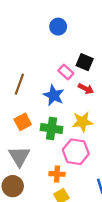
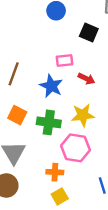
black square: (85, 62) -> (89, 33), moved
pink rectangle: (66, 72) -> (65, 60), turned -48
orange square: (23, 122) -> (17, 115), turned -35

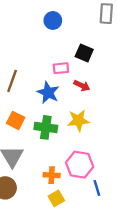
black square: (89, 33) -> (84, 53), moved
pink hexagon: (75, 148) -> (80, 165), moved

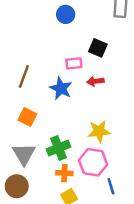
red arrow: (82, 86) -> (95, 81), turned 147
yellow star: (78, 120) -> (99, 131), moved
green cross: (46, 127) -> (58, 148), moved, turned -30

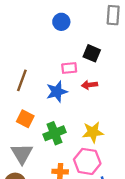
blue star: (61, 88) -> (57, 92), turned 30
green cross: (58, 148) -> (55, 133), moved

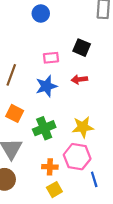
blue circle: (61, 22) -> (41, 13), moved
pink rectangle: (69, 68) -> (51, 58), moved

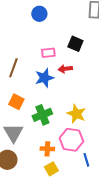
red arrow: (79, 79) -> (65, 69), moved
yellow star: (83, 127) -> (76, 114), turned 30

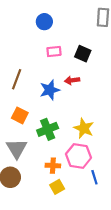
pink rectangle: (48, 53) -> (54, 52), moved

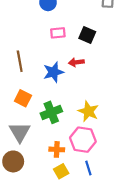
brown line: (17, 79) -> (20, 61), turned -30
blue line: (94, 177) -> (88, 168), moved

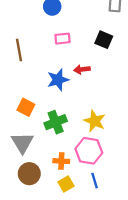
black square: (87, 35) -> (104, 40), moved
brown line: (20, 61) -> (19, 50), moved
brown circle: (13, 161) -> (29, 174), moved

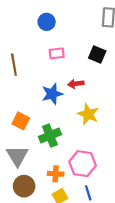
yellow star: (95, 121) -> (88, 114), moved

